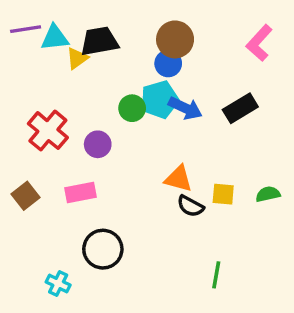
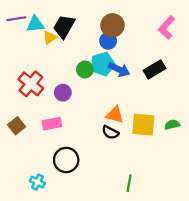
black trapezoid: (99, 41) -> (64, 26), turned -50
yellow square: (223, 194) -> (143, 125), size x1.6
black semicircle: (191, 206) -> (110, 132), moved
green line: (216, 275) -> (129, 183), moved

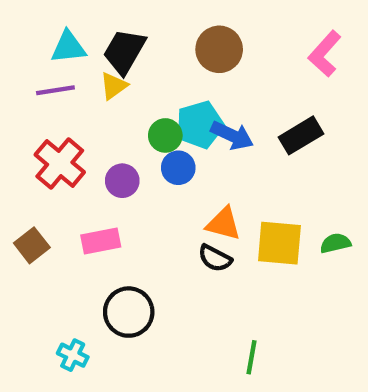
purple line: (16, 19) -> (55, 90), moved
yellow triangle: (50, 37) -> (114, 86), moved
blue circle: (108, 41) -> (178, 168), moved

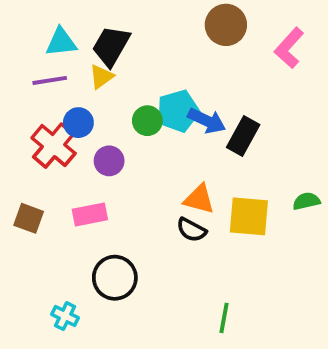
brown circle: (219, 49) -> (226, 25), moved
black rectangle: (301, 135) -> (243, 136), moved, turned -30
blue circle: (178, 168) -> (78, 123), moved
green semicircle: (335, 243) -> (306, 201), moved
brown square: (32, 245) -> (29, 218), turned -32

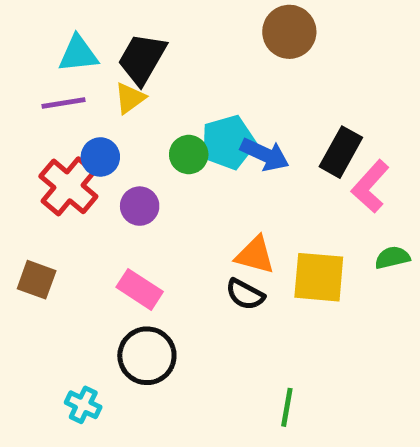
pink L-shape: (289, 48) -> (370, 186), moved
black rectangle: (243, 136) -> (341, 152), moved
pink rectangle: (90, 215) -> (140, 289), moved, turned 44

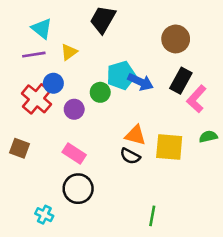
brown circle: (289, 32) -> (176, 39), moved
cyan triangle: (78, 54) -> (42, 29), turned 45
black trapezoid: (142, 59) -> (103, 19), moved
green circle: (189, 155) -> (100, 92), moved

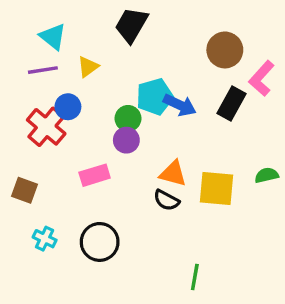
pink L-shape: (197, 99) -> (262, 78), moved
purple circle: (74, 109) -> (126, 140), moved
pink rectangle: (74, 153) -> (95, 175), moved, turned -50
cyan cross: (44, 215) -> (45, 239), moved

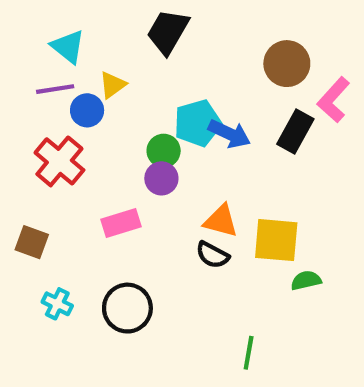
blue circle: (68, 107) -> (87, 110), moved
green semicircle: (267, 175) -> (306, 280), moved

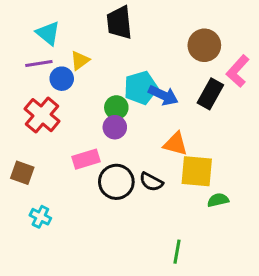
black trapezoid: (168, 32) -> (119, 23), turned -36
orange triangle: (221, 221) -> (176, 144), moved
black circle: (127, 308) -> (116, 182), moved

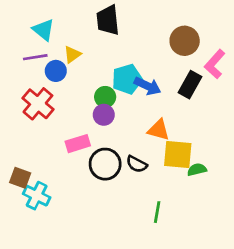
brown square: (22, 173) -> (20, 178), moved
green semicircle: (218, 200) -> (197, 170), moved
cyan cross: (40, 217) -> (37, 196), size x1.4
green line: (177, 252) -> (157, 212), moved

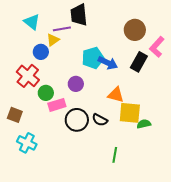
purple line: (35, 57) -> (62, 29), moved
green circle: (105, 97) -> (46, 93), moved
brown square: (20, 178) -> (15, 115), moved

